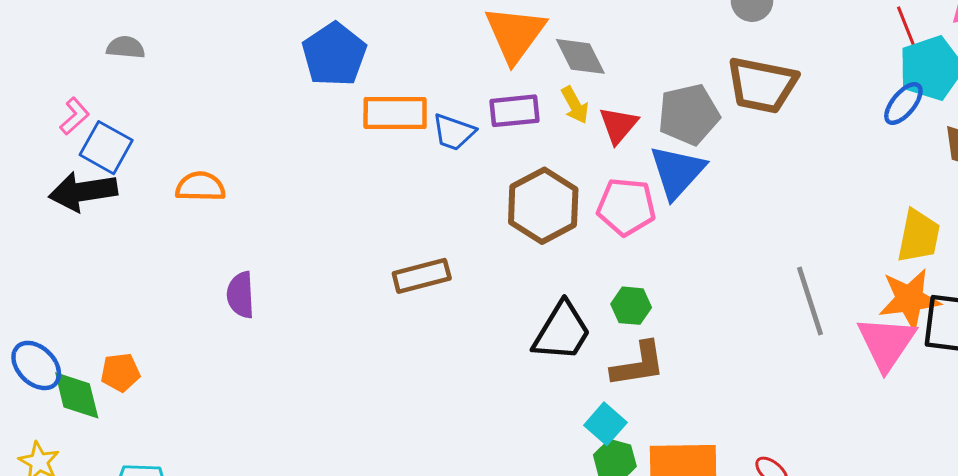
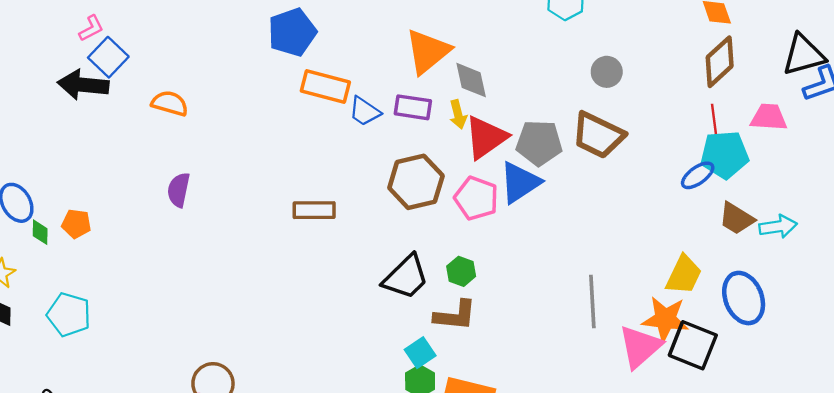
red triangle: (618, 125) -> (486, 137), size x1.5
green diamond: (77, 395) -> (40, 232), size x0.6

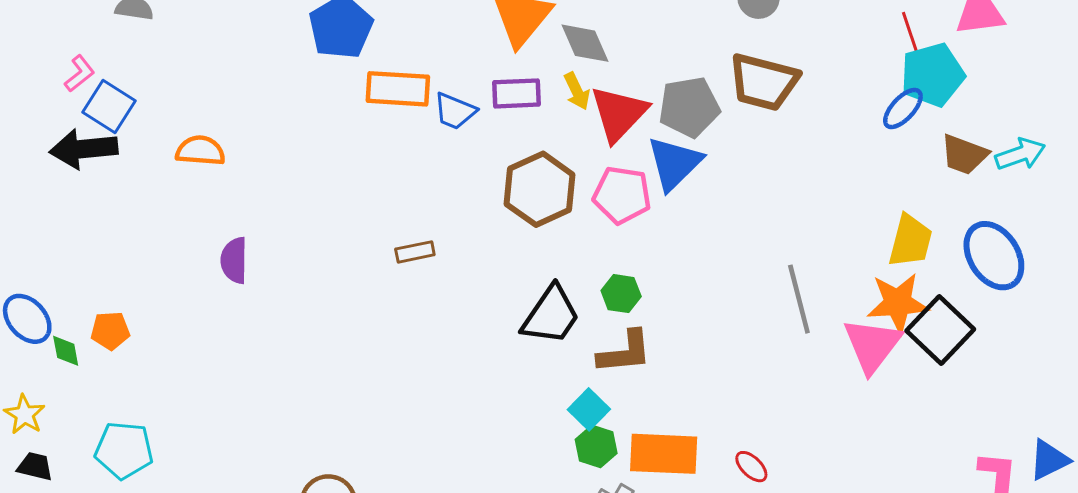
brown rectangle: (314, 210) -> (415, 252), size x0.7
black square: (693, 345) -> (940, 330), turned 33

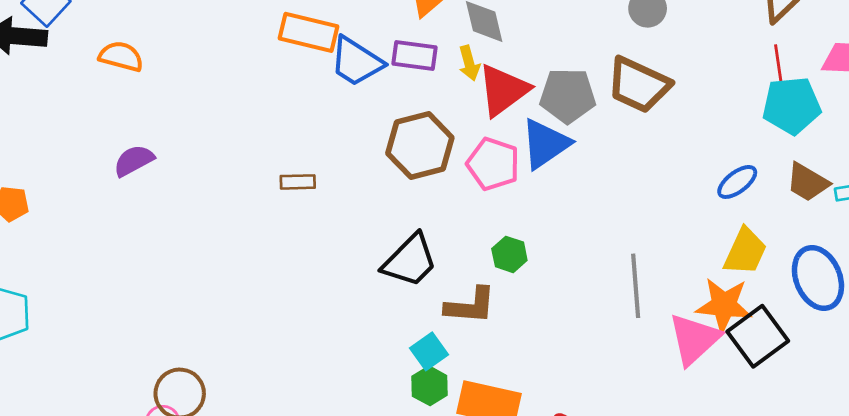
blue ellipse: (903, 108) -> (737, 182), moved
blue trapezoid: (455, 111) -> (356, 62), size x1.4
purple semicircle: (234, 260) -> (134, 161), turned 51
green hexagon: (621, 294) -> (509, 254), moved

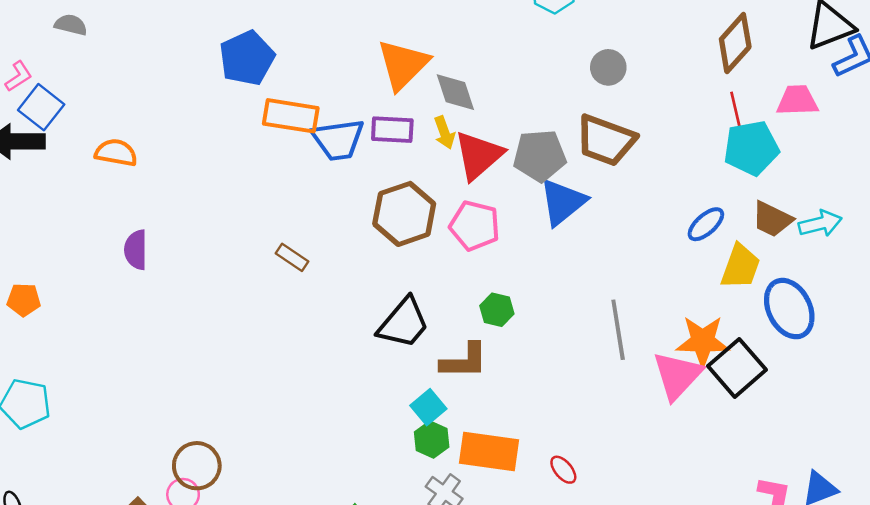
blue trapezoid: (356, 62) -> (338, 140), turned -36
blue triangle: (545, 144) -> (563, 202), moved
purple semicircle: (134, 161) -> (136, 250), turned -57
brown rectangle: (298, 182) -> (292, 257), turned 40
yellow trapezoid: (745, 251) -> (740, 267), moved

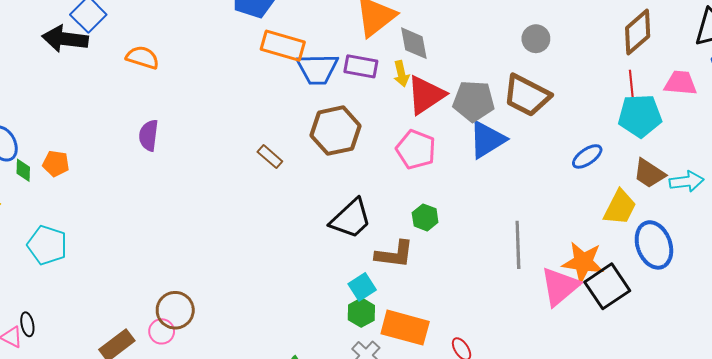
brown hexagon: (404, 214) -> (336, 131), moved
blue ellipse: (706, 224) -> (587, 156), moved

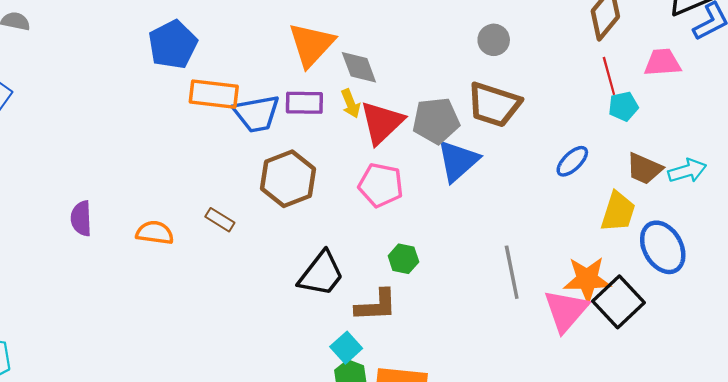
orange semicircle: (142, 57) -> (155, 233), moved
cyan pentagon: (640, 116) -> (623, 106), size x0.6

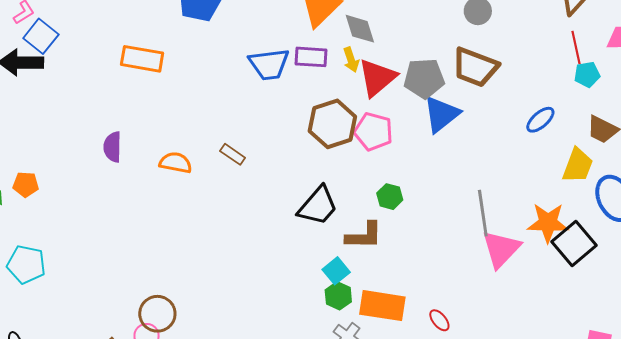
orange rectangle: (214, 94) -> (142, 59), moved
brown hexagon: (288, 179) -> (332, 124), moved
pink triangle: (566, 311) -> (501, 249), moved

